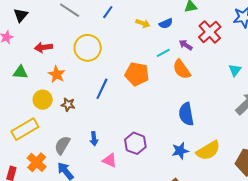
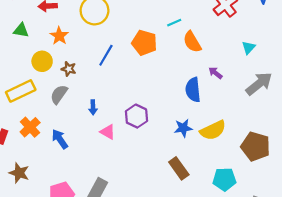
purple arrow: (186, 45) -> (215, 73), moved
gray semicircle: (62, 145) -> (59, 94), moved

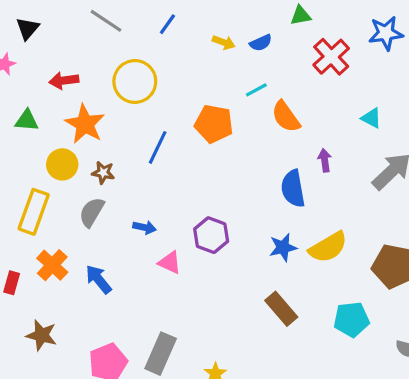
orange star: (59, 36) -> (85, 124), size x1.4
cyan triangle: (249, 47) -> (371, 118), turned -40
purple arrow: (215, 73) -> (325, 160), turned 48
yellow rectangle: (21, 91) -> (34, 212), turned -40
blue arrow: (93, 107) -> (144, 227), turned -72

